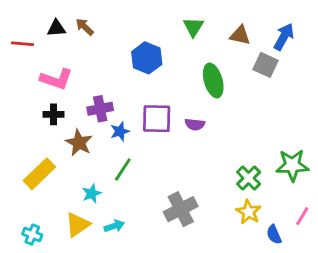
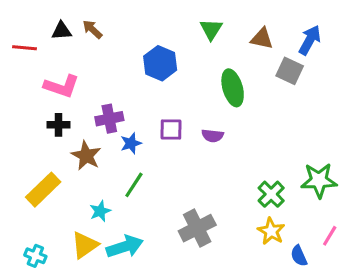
purple square: (157, 119) -> (171, 129), size x0.7
cyan arrow: (114, 226) -> (125, 247), size x1.6

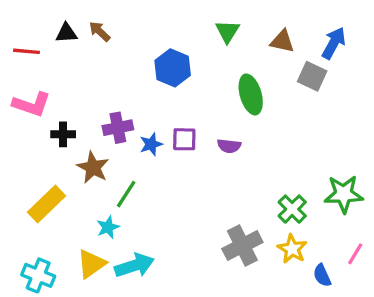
pink L-shape: (62, 86) -> (32, 104), moved
blue star: (131, 143) -> (151, 144), moved
green line: (134, 185) -> (126, 194), moved
gray cross: (197, 228) -> (242, 246), moved
cyan cross: (35, 256) -> (38, 275), size x1.4

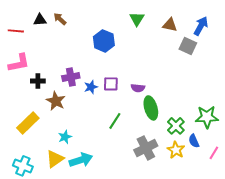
green ellipse: (251, 94) -> (151, 108), moved
pink L-shape: (32, 104) -> (19, 63), turned -30
green line: (126, 194) -> (115, 121), moved
blue semicircle: (322, 275) -> (194, 141), moved

